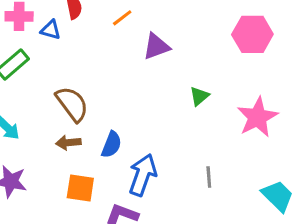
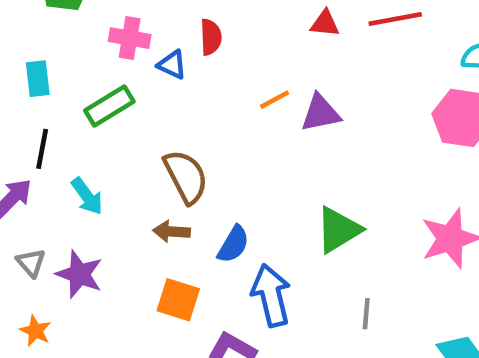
orange line: (122, 18) -> (275, 100), moved
green triangle: (199, 96) -> (338, 230), moved, size x1.6
blue arrow: (143, 175) -> (271, 295), turned -42

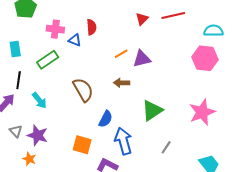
red triangle: (325, 23) -> (142, 19), turned -48
brown arrow: (171, 231) -> (122, 83), moved
gray line: (366, 314) -> (166, 147), turned 32
orange star: (36, 331) -> (29, 159), moved

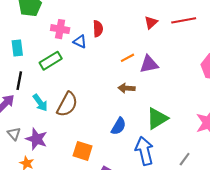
brown semicircle: (83, 90) -> (67, 104), moved, turned 55
blue semicircle: (106, 119) -> (119, 126), moved
blue arrow: (123, 141) -> (144, 151), moved
gray line: (166, 147) -> (185, 159), moved

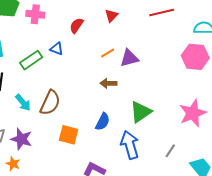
red triangle: (151, 22) -> (111, 16), moved
pink cross: (60, 29) -> (35, 14), moved
red semicircle: (98, 29) -> (76, 26), turned -140
blue triangle: (80, 42) -> (57, 49), moved
orange square: (83, 151) -> (69, 135), moved

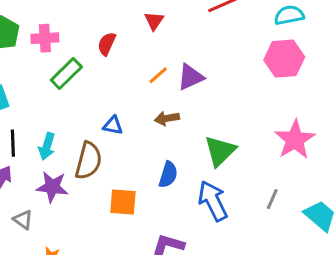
blue triangle: (57, 49) -> (113, 125), moved
green rectangle: (31, 60) -> (66, 74), moved
cyan arrow: (23, 103) -> (47, 146), moved, turned 66
purple star: (21, 139) -> (52, 187), moved

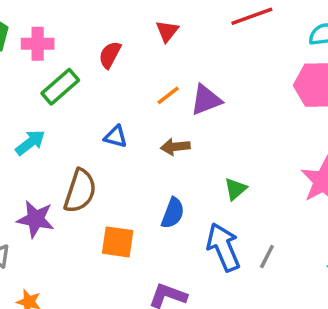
blue triangle: (113, 125) -> (116, 137), moved
cyan arrow: (47, 146) -> (30, 143), moved, turned -148
green triangle: (220, 151) -> (235, 189), size x0.6
gray line: (272, 199) -> (267, 257), moved

